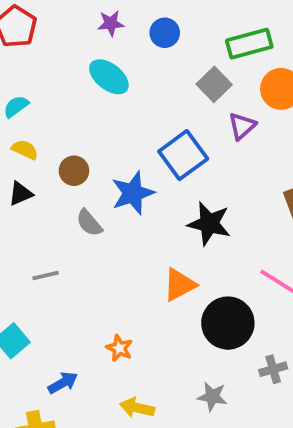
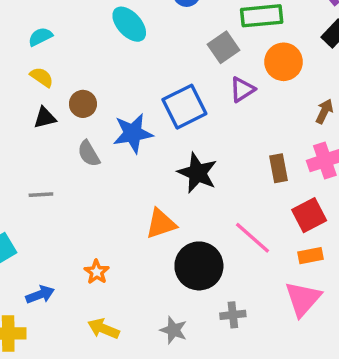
black triangle: (20, 194) -> (45, 118), moved

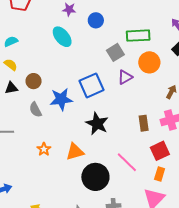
orange rectangle: (310, 256) -> (160, 174), turned -64
orange star: (97, 272) -> (44, 149), moved

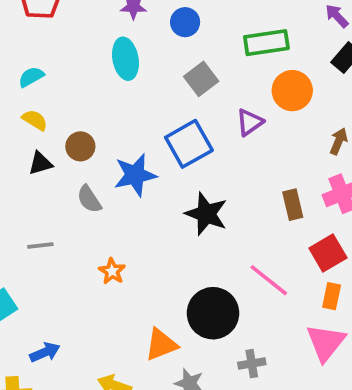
cyan ellipse: (62, 37) -> (125, 59), turned 35
gray square: (115, 52) -> (201, 79), moved
orange triangle: (75, 152) -> (161, 344), moved

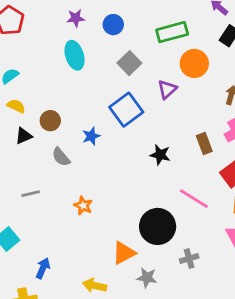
blue star: (135, 175) -> (91, 136), size x0.6
black star: (206, 214) -> (160, 155), moved, size x0.7
blue arrow: (45, 352) -> (43, 268), turned -36

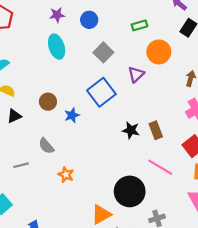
green rectangle: (172, 32) -> (139, 25), size x0.6
brown circle: (50, 121) -> (48, 102), moved
brown rectangle: (204, 144) -> (156, 130), moved
gray semicircle: (61, 157) -> (46, 146), moved

